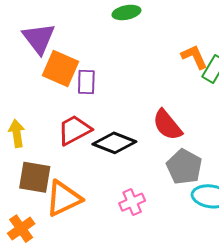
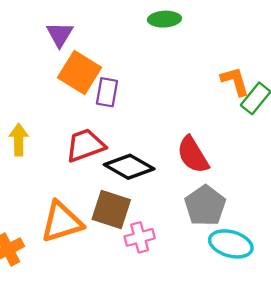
purple triangle: (39, 38) -> (60, 34), size x0.7
brown square: (35, 177) -> (111, 209), moved

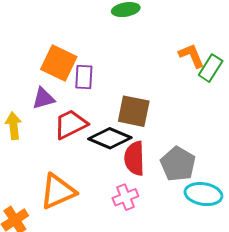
purple triangle: (60, 34) -> (43, 98), moved, turned 50
red semicircle: (193, 155) -> (134, 158), moved, turned 36
brown square: (111, 209) -> (134, 111), moved

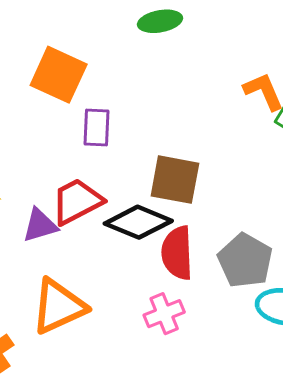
orange square: (59, 63) -> (59, 75), moved
purple triangle: (43, 98) -> (40, 225), moved

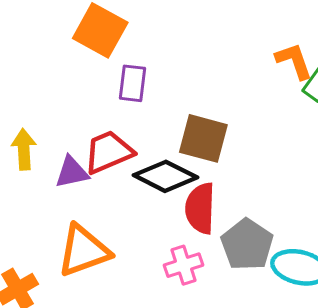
gray pentagon: (245, 261) -> (247, 245), moved

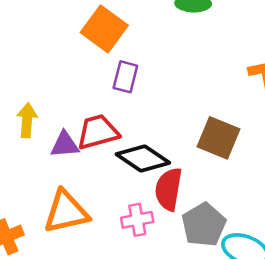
brown square: (203, 138) -> (219, 138), moved
pink cross: (183, 265) -> (137, 220), moved

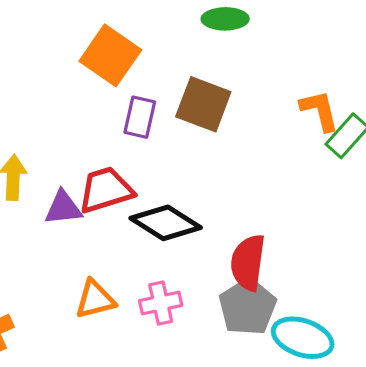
brown square: (219, 138) -> (203, 104), moved
red semicircle: (168, 189) -> (248, 263), moved
orange triangle: (66, 212) -> (95, 299), moved, size x0.7

